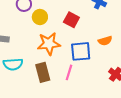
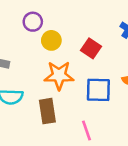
pink line: (69, 72) -> (86, 131), moved, turned -42

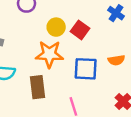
yellow circle: (51, 40) -> (56, 27), moved

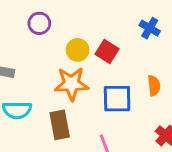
orange semicircle: (116, 60) -> (154, 86), turned -84

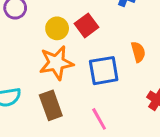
red square: (107, 51) -> (86, 25), turned 30

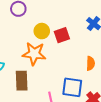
blue square: (104, 71) -> (72, 87), moved

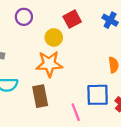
red square: (62, 35) -> (72, 19), moved

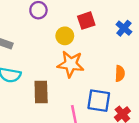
orange star: (49, 64) -> (71, 64), moved

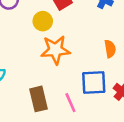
brown rectangle: (41, 92) -> (38, 99), moved

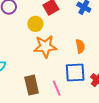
orange semicircle: (110, 49) -> (80, 46), moved

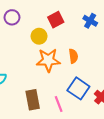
orange semicircle: (80, 46) -> (73, 56), moved
blue square: (75, 72) -> (78, 88), turned 35

